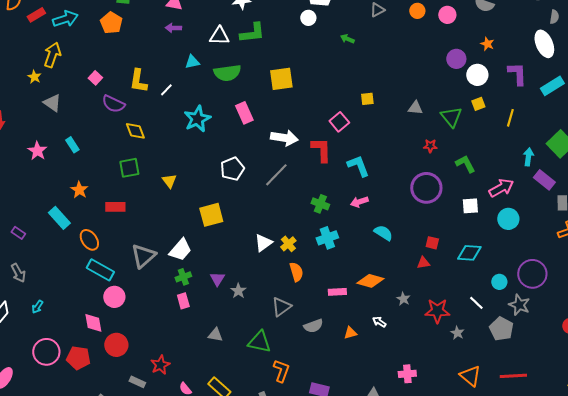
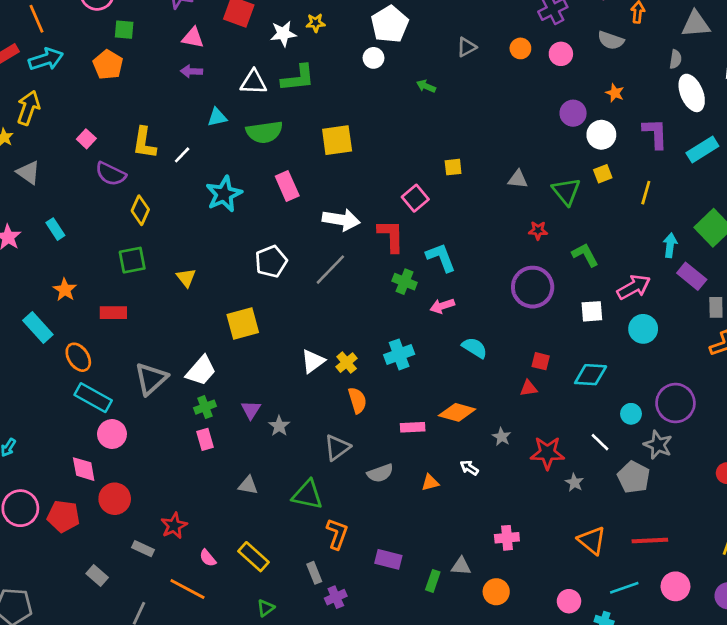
gray semicircle: (554, 17) -> (675, 59), moved
yellow diamond: (135, 131) -> (140, 210), turned 45
green cross: (320, 204) -> (405, 282), moved

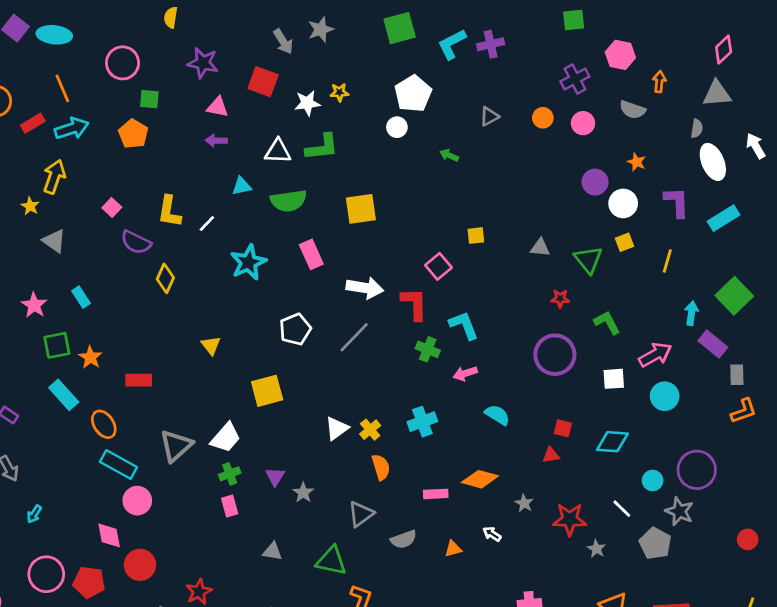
green square: (132, 260) -> (57, 345), moved

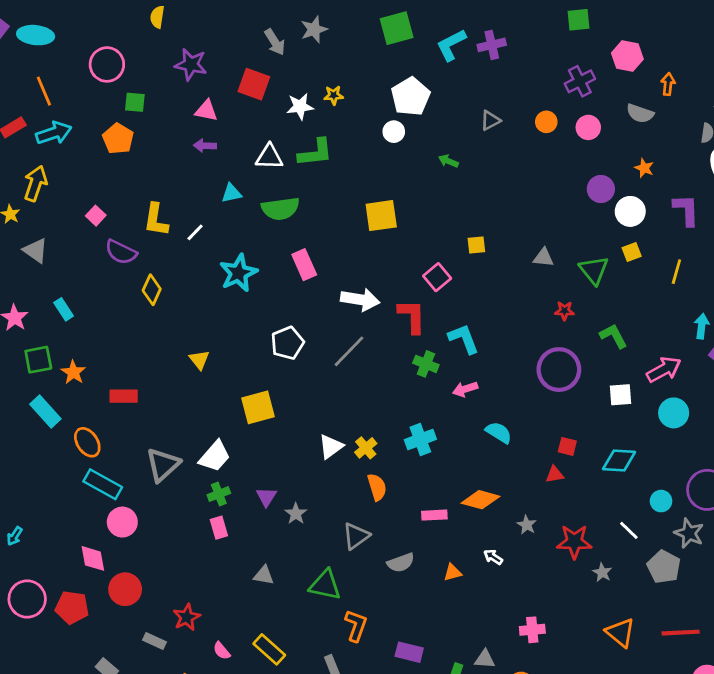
yellow square: (361, 209) -> (381, 216), moved

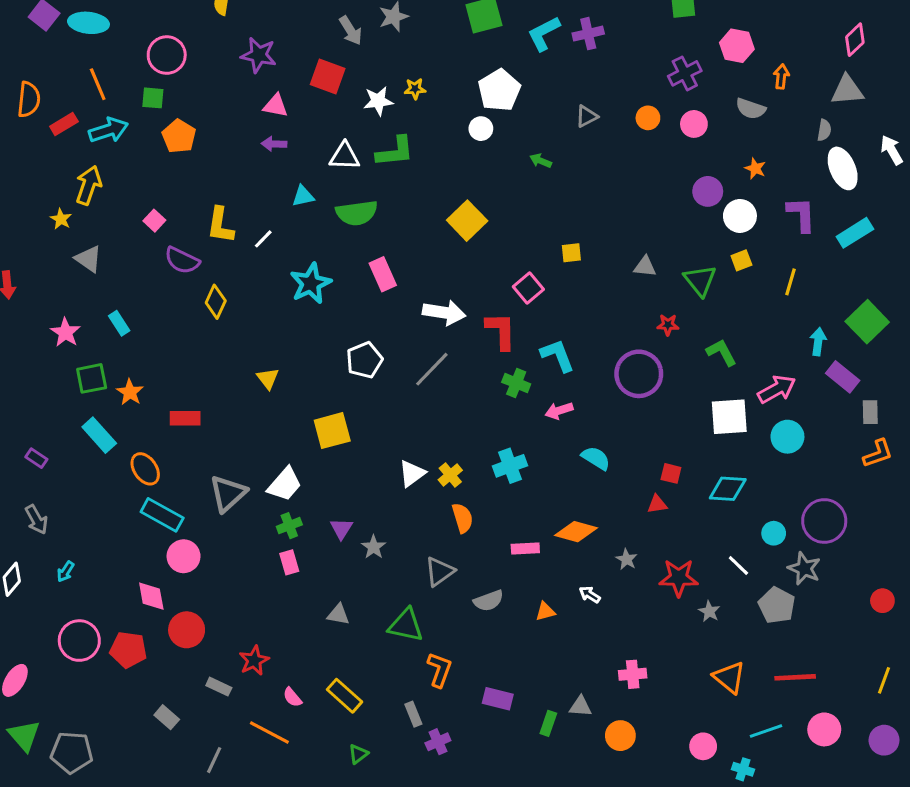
green square: (135, 102) -> (153, 98), moved
yellow square: (381, 216) -> (467, 221), turned -36
purple circle: (559, 370) -> (639, 374), moved
white square: (620, 395) -> (729, 417), size x1.5

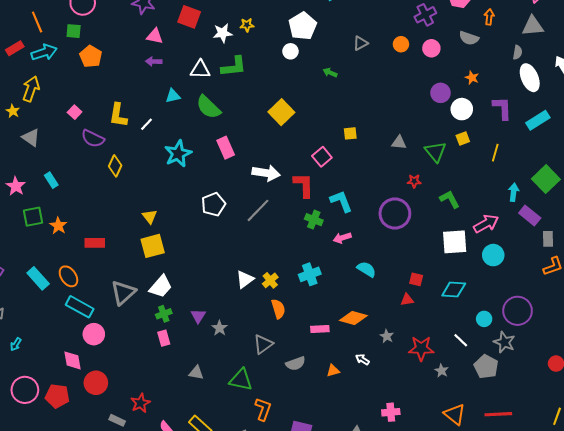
green semicircle: (357, 213) -> (208, 107), turned 52
yellow square: (332, 431) -> (153, 246), moved
cyan rectangle: (99, 435) -> (38, 278), moved

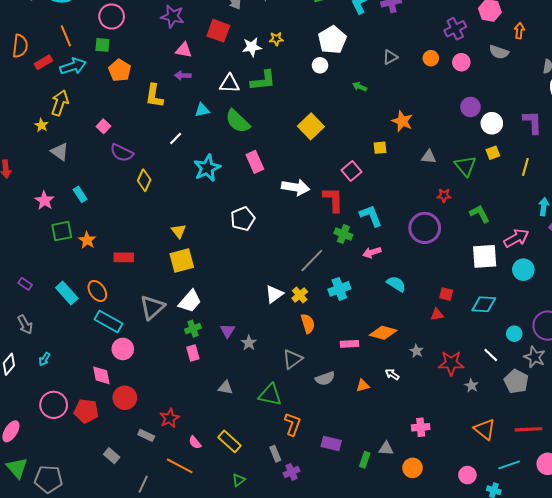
orange star: (472, 78) -> (402, 121), moved, size x1.5
yellow L-shape: (118, 115) -> (154, 96), moved
gray line: (258, 210) -> (312, 260), moved

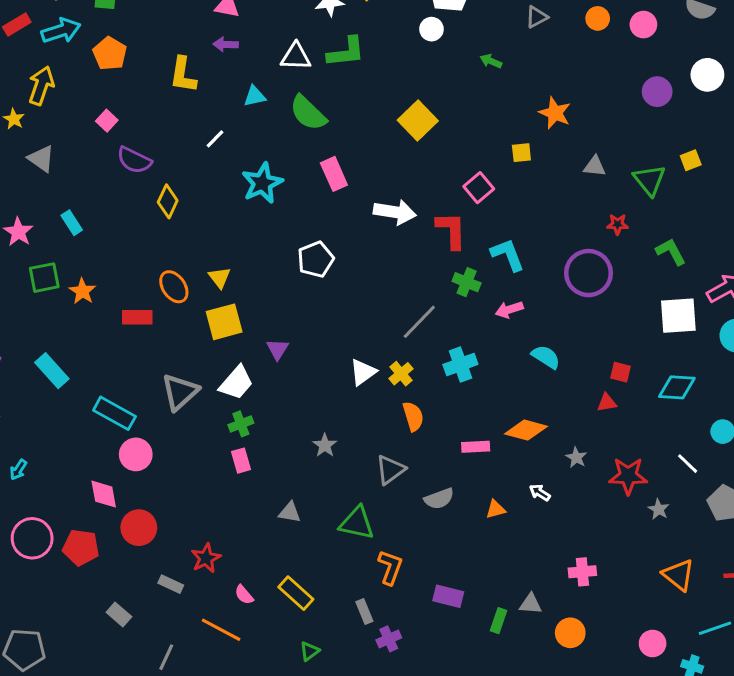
orange pentagon: (120, 70) -> (110, 53), moved
white circle: (492, 123) -> (707, 75), moved
orange ellipse: (97, 291) -> (174, 287), moved
purple triangle: (227, 331) -> (278, 349), moved

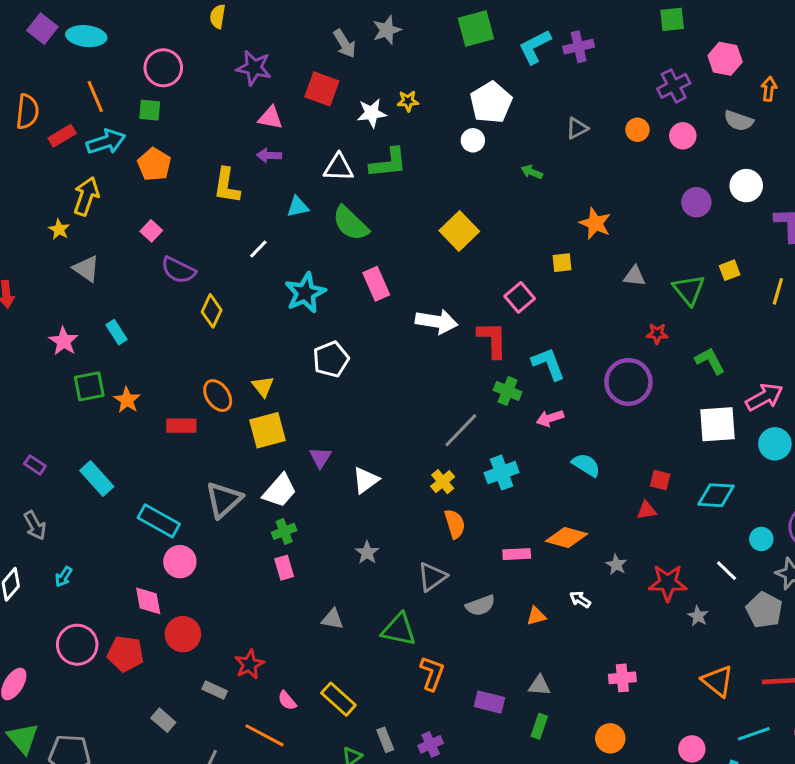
white pentagon: (316, 259) -> (331, 359), moved
white triangle: (363, 372) -> (366, 480), moved
gray triangle: (531, 604) -> (539, 685), moved
gray rectangle: (364, 611) -> (385, 740), moved

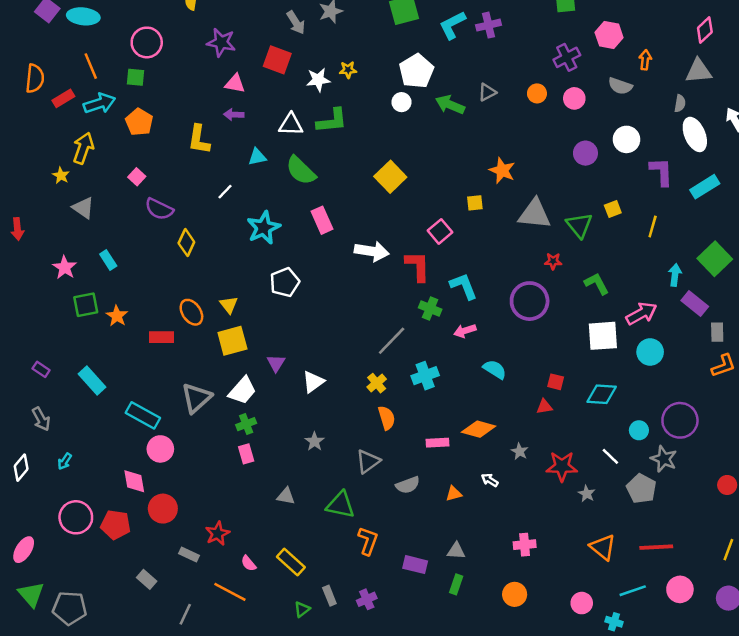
green arrow: (532, 172) -> (450, 105), moved, size x1.6
gray triangle: (634, 276) -> (534, 214), size x1.8

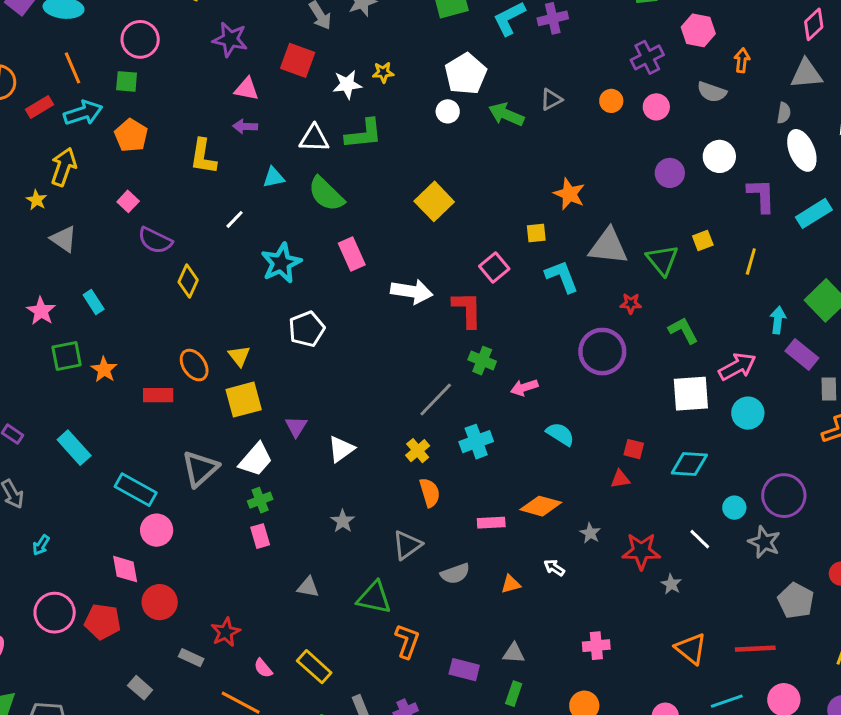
cyan L-shape: (464, 286) -> (562, 276), moved
gray pentagon: (641, 489) -> (796, 601), moved

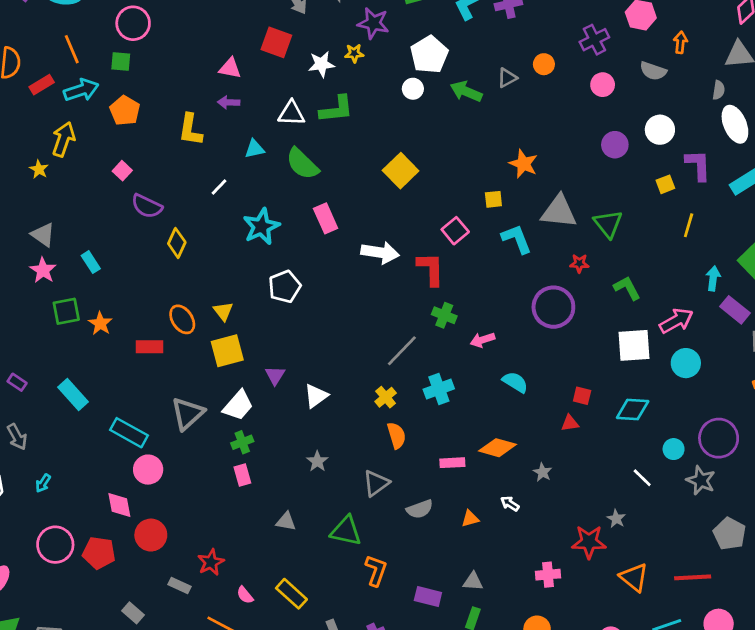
purple star: (230, 39) -> (373, 23), moved
orange circle: (611, 101) -> (544, 64), moved
gray triangle: (64, 239) -> (43, 235), moved
yellow square: (703, 240) -> (665, 184), moved
red star: (641, 551) -> (589, 542), moved

